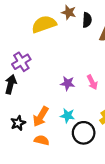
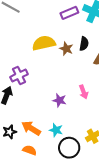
brown star: (69, 12) -> (66, 49), moved
pink arrow: (92, 82) -> (84, 92), moved
orange arrow: (41, 117) -> (31, 128), turned 84

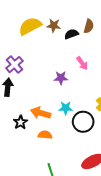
black semicircle: (84, 44) -> (71, 34), moved, turned -104

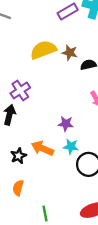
purple star: (61, 78) -> (66, 124), moved
orange semicircle: (45, 135) -> (18, 188), moved, turned -88

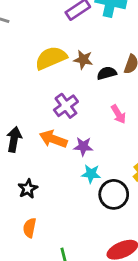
purple cross: (20, 90) -> (66, 106), moved
orange arrow: (42, 148) -> (53, 139), moved

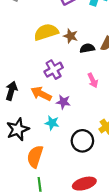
cyan star: (91, 174) -> (52, 123), moved
black star: (28, 189) -> (18, 129), size x1.5
orange semicircle: (30, 228) -> (35, 157), moved, size x1.5

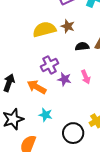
brown star: (71, 36) -> (68, 26), moved
purple star: (63, 102) -> (64, 79), moved

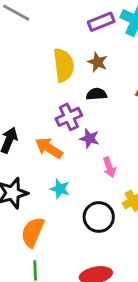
yellow semicircle: (44, 29) -> (64, 65), turned 95
black semicircle: (82, 46) -> (97, 94), moved
pink arrow: (86, 77) -> (109, 167), moved

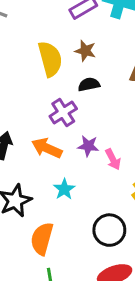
purple star: (90, 138) -> (88, 146), moved
cyan star: (60, 189) -> (64, 189), turned 30
black circle: (99, 217) -> (109, 230), moved

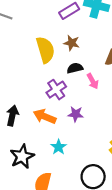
pink arrow: (113, 159) -> (93, 81), moved

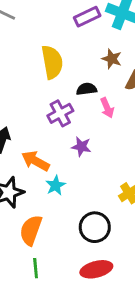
brown star: (72, 43) -> (112, 59), moved
orange arrow: (45, 116) -> (35, 161), moved

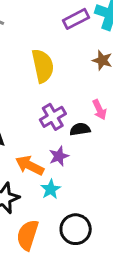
black semicircle: (87, 89) -> (80, 129), moved
purple star: (81, 147) -> (59, 156), moved, turned -30
black circle: (95, 227) -> (76, 229), moved

